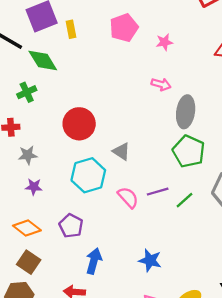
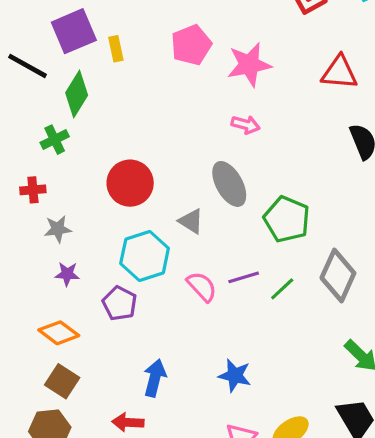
pink star: (164, 42) -> (249, 65), size x1.8
green diamond: (43, 60) -> (77, 94), turned 64
gray ellipse: (186, 112) -> (229, 184), moved, turned -36
purple pentagon: (71, 226) -> (120, 303), moved

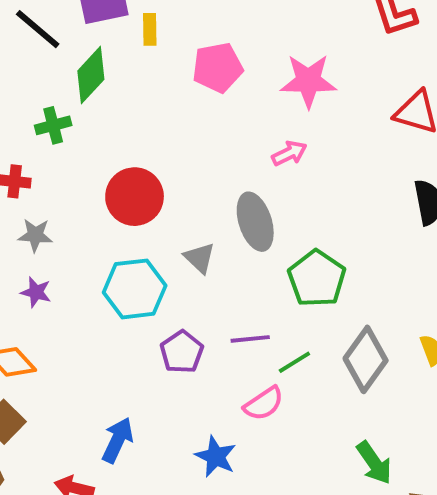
pink pentagon: (191, 45) -> (218, 68), moved
pink arrow: (246, 125) -> (289, 153), turned -52
pink semicircle: (202, 287) -> (264, 404), moved, turned 88
purple pentagon: (120, 303) -> (182, 352), moved

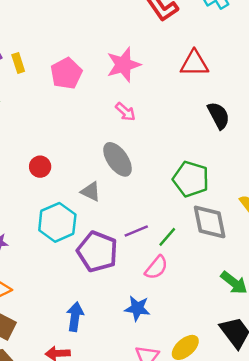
pink arrow: (289, 153) -> (125, 112), turned 85
red circle: (135, 197) -> (40, 167), size x0.6
green pentagon: (317, 279) -> (191, 179), moved
purple pentagon: (182, 352) -> (97, 252), size x1.5
gray diamond: (366, 359) -> (210, 222), turned -30

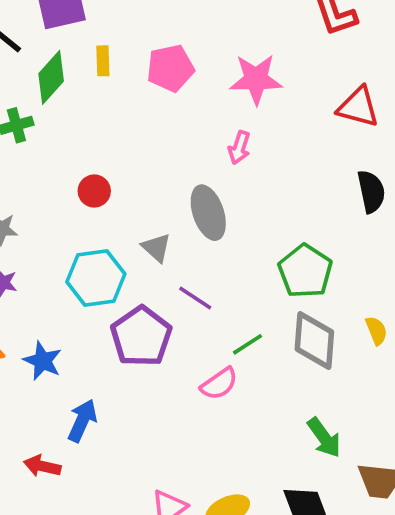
yellow rectangle: (18, 63) -> (103, 61), moved
pink arrow: (125, 112) -> (239, 148), turned 50
purple line: (136, 231) -> (195, 298), moved, turned 40
blue star: (137, 308) -> (43, 361), moved

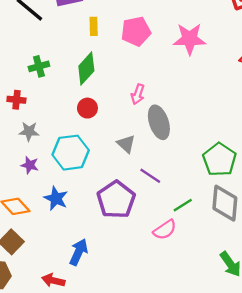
green diamond: (51, 77) -> (86, 68), moved
pink arrow: (239, 148) -> (138, 94), moved
cyan hexagon: (96, 278) -> (71, 153), moved
blue star: (43, 361) -> (56, 198), moved

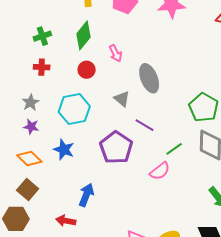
pink arrow: (138, 94) -> (116, 53), moved, turned -42
red cross: (16, 100) -> (42, 67), moved
gray star: (29, 131) -> (31, 103), moved, turned -30
purple star: (30, 165) -> (31, 127), moved

